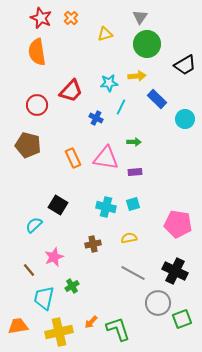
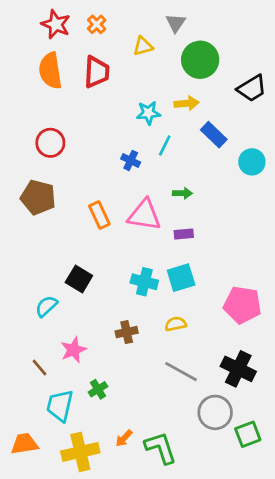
gray triangle: (140, 17) -> (176, 23), moved
red trapezoid: (71, 91) -> (97, 72), moved, turned -40
cyan square: (133, 204) -> (181, 278), size x1.5

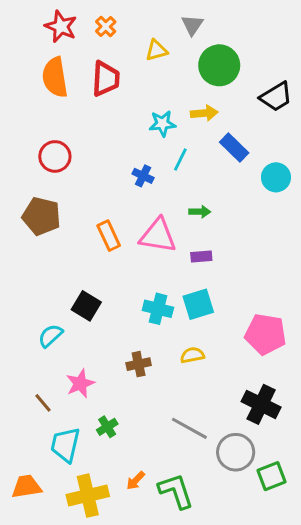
gray line: (181, 372) -> (189, 428), moved

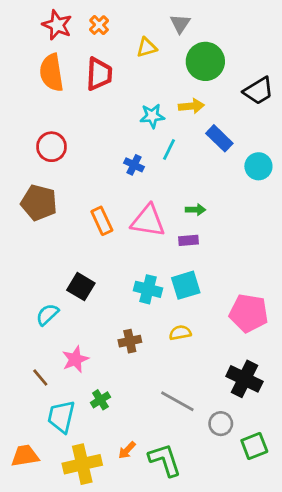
green arrow: (200, 212) -> (196, 210), moved
gray circle: (236, 452) -> (221, 424), size x0.7

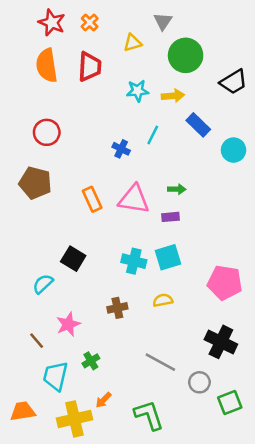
cyan star: (152, 116) -> (138, 91), moved
orange arrow: (127, 450) -> (104, 400), moved

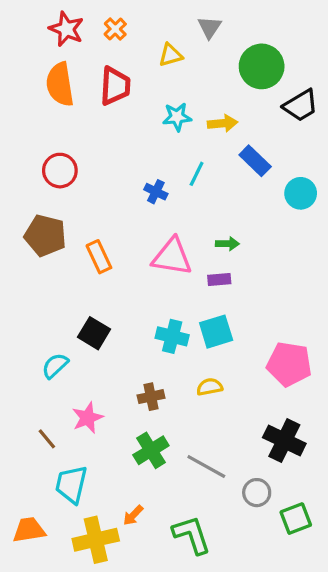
green circle: (186, 55) -> (262, 66), moved
orange rectangle: (92, 199) -> (99, 257), moved
green cross: (91, 361) -> (151, 450), moved, size x1.5

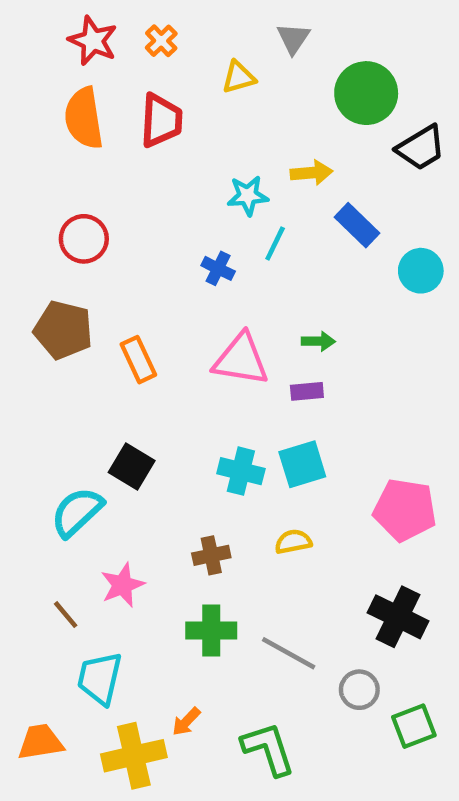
cyan star: (177, 117) -> (248, 196), moved
cyan semicircle: (55, 366) -> (77, 512), size x1.4
green cross: (151, 450) -> (211, 630), turned 32

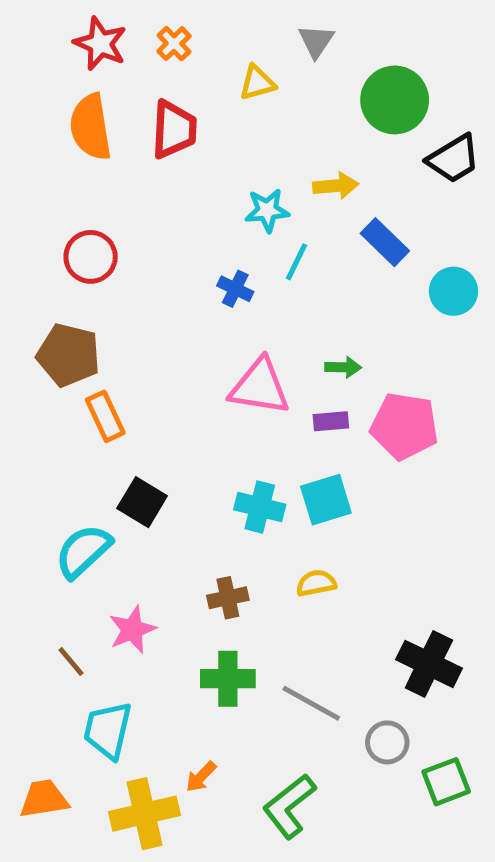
orange rectangle: (138, 360) -> (105, 416), moved
pink pentagon: (405, 510) -> (404, 426), moved
green L-shape: (268, 749) -> (289, 806), turned -110

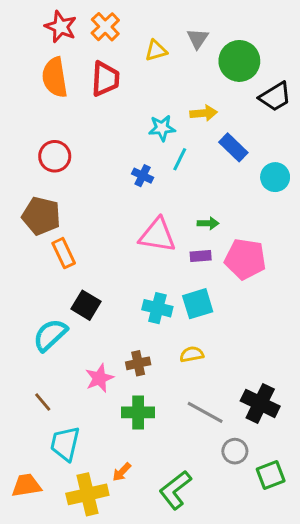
gray triangle: (316, 41) -> (198, 39), moved
orange cross: (174, 44) -> (105, 27), size x1.4
pink star: (132, 630) -> (99, 378), moved
gray line: (311, 703) -> (205, 412), moved

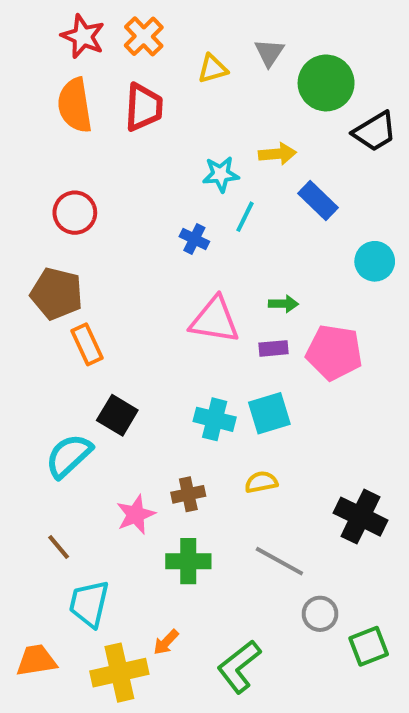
cyan circle: (275, 177) -> (375, 261), moved
black cross: (260, 403) -> (361, 517), moved

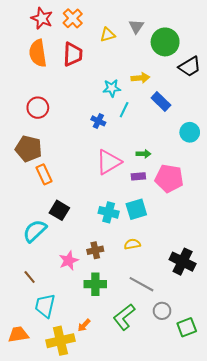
pink triangle: (215, 320) -> (109, 162), turned -40
green L-shape: (239, 667) -> (124, 317), moved

